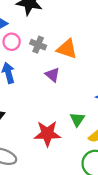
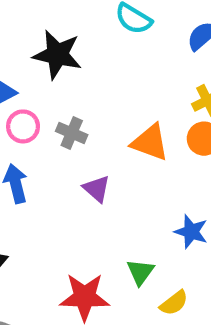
orange triangle: (67, 49) -> (150, 142), moved

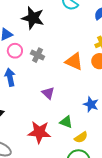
purple triangle: (97, 189) -> (48, 93), moved
green triangle: (140, 272) -> (66, 122), turned -48

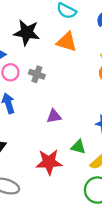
orange triangle: (74, 61) -> (67, 42), moved
purple triangle: (48, 93) -> (54, 116), turned -48

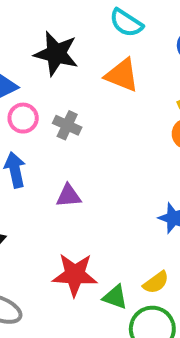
purple triangle: (54, 116) -> (69, 196), moved
green triangle: (78, 147) -> (115, 297), moved

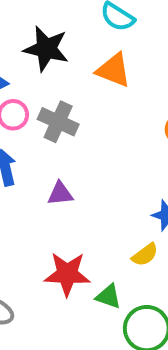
gray cross: (67, 125) -> (58, 122), size x1.4
yellow semicircle: (156, 282) -> (145, 255), moved

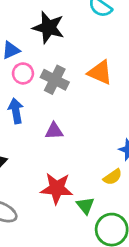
orange triangle: (114, 70) -> (100, 72), moved
green triangle: (108, 296) -> (85, 206), turned 30

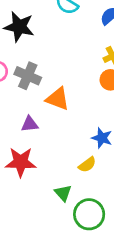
orange triangle: (100, 72) -> (58, 99), moved
red star: (57, 188) -> (21, 162), moved

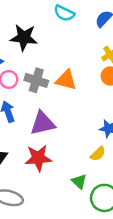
orange triangle: (58, 99) -> (66, 80), moved
purple triangle: (30, 124) -> (43, 123), size x1.6

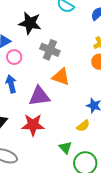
gray cross: (36, 80) -> (50, 50), moved
orange triangle: (66, 80) -> (61, 77), moved

